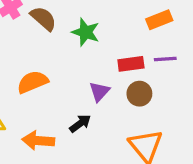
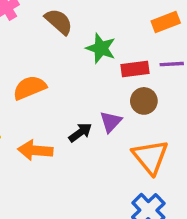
brown semicircle: (43, 18) -> (59, 22), moved
green star: (86, 32) -> (101, 48), moved
purple triangle: (99, 91) -> (111, 122), moved

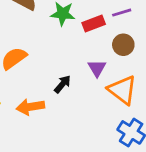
brown circle: (144, 101) -> (123, 45), moved
purple triangle: (111, 122) -> (97, 68), moved

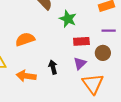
red rectangle: (94, 23) -> (81, 41), moved
black arrow: (62, 84) -> (53, 67), turned -72

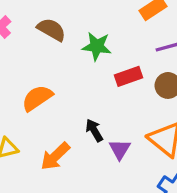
purple triangle: (80, 63) -> (120, 149), moved
orange arrow: (26, 76) -> (55, 156), turned -36

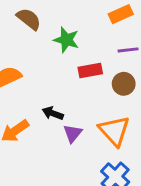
black arrow: (94, 130) -> (53, 113), turned -48

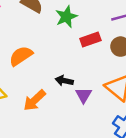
green star: (66, 40) -> (66, 17), turned -30

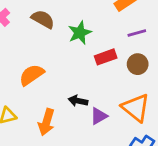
purple triangle: (84, 95) -> (99, 116), turned 30
orange arrow: (34, 100) -> (46, 122), turned -30

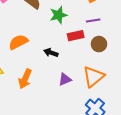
purple line: (137, 33) -> (93, 21), moved
black arrow: (78, 101) -> (51, 53), moved
orange triangle: (136, 108) -> (93, 77), turned 35

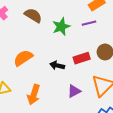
purple line: (93, 21) -> (89, 23), moved
red rectangle: (76, 36) -> (82, 58), moved

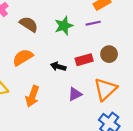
brown semicircle: (33, 15) -> (29, 24), moved

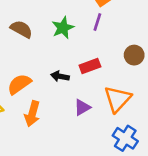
purple line: (93, 23) -> (97, 22), turned -56
brown circle: (109, 54) -> (134, 55), moved
orange semicircle: (23, 57) -> (19, 84), moved

